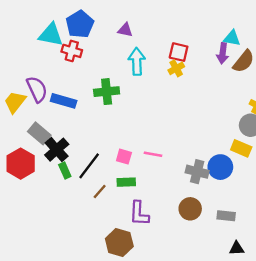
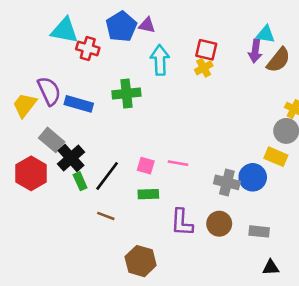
blue pentagon: (80, 24) -> (121, 27), moved
brown line: (100, 191) -> (106, 216), moved, turned 70
purple L-shape: (139, 213) -> (182, 222), moved

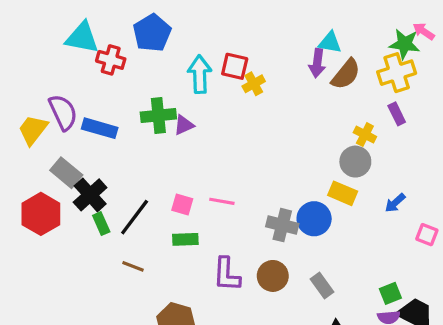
purple triangle: (147, 25) -> (184, 125), moved, turned -36
red square: (206, 50) -> (235, 66), moved
gray rectangle: (259, 231) -> (322, 285), turned 48

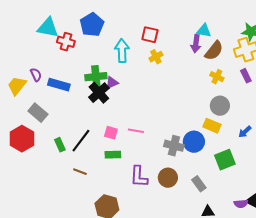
red square: (235, 66) -> (150, 35), moved
purple semicircle: (63, 112) -> (36, 75), size x0.6
yellow cross: (365, 135) -> (217, 77), moved
black cross: (90, 195) -> (99, 93), moved
green square: (390, 293) -> (225, 160), moved, size x1.5

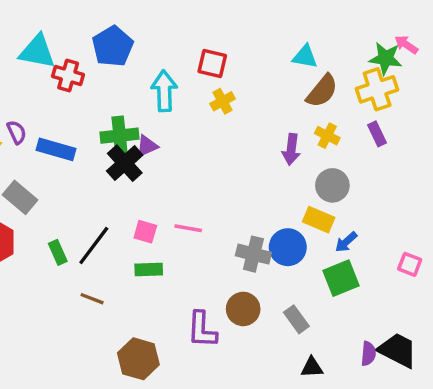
purple arrow: (196, 44) -> (291, 149), moved
blue arrow: (245, 132) -> (346, 242), moved
purple L-shape: (139, 177) -> (202, 330), moved
purple semicircle: (241, 204) -> (368, 354), turned -80

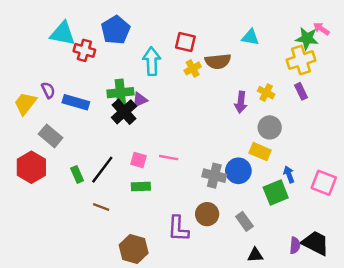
brown semicircle: (322, 91) -> (218, 61), moved, turned 45
blue arrow: (346, 242) -> (289, 174), moved, turned 112
pink square: (410, 264) -> (324, 183), size x1.5

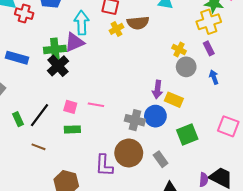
purple triangle: (140, 100) -> (74, 42), moved, size x1.5
purple arrow: (241, 102) -> (157, 89), moved
gray circle: (270, 127) -> (186, 67), moved
blue arrow: (289, 174) -> (214, 77), moved
brown circle: (207, 214) -> (129, 153), size x1.4

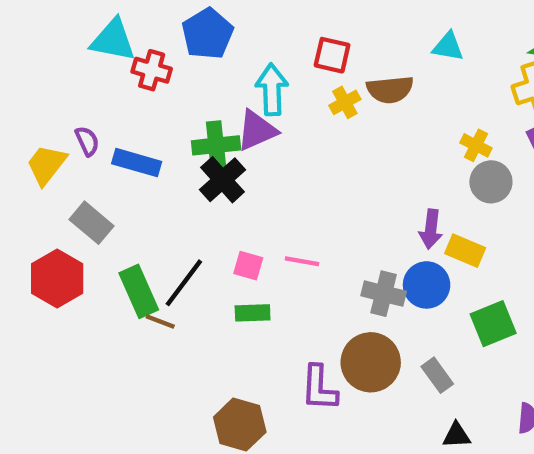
green rectangle: (18, 119) -> (139, 291), size x1.6
brown line: (39, 147) -> (160, 321), moved

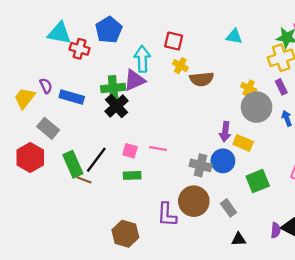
brown semicircle: (390, 90) -> (202, 79), moved
yellow cross: (345, 102) -> (180, 66), turned -32
gray circle: (491, 182) -> (257, 107), size x1.4

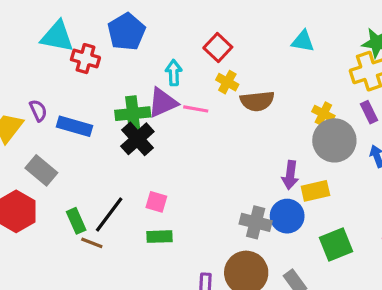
red square: (174, 41) -> (218, 47), turned 30
cyan arrow: (142, 59) -> (174, 73), size x0.7
yellow rectangle: (243, 143) -> (315, 191), turned -36
pink line: (158, 149) -> (196, 109), moved
green rectangle: (73, 164) -> (76, 221), size x0.7

